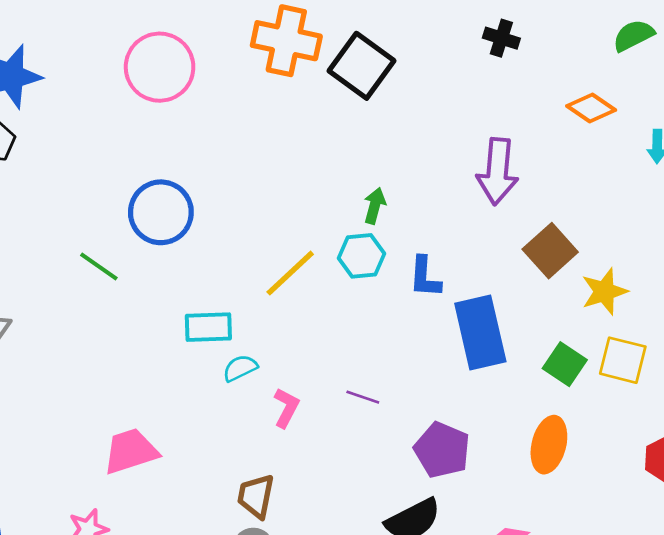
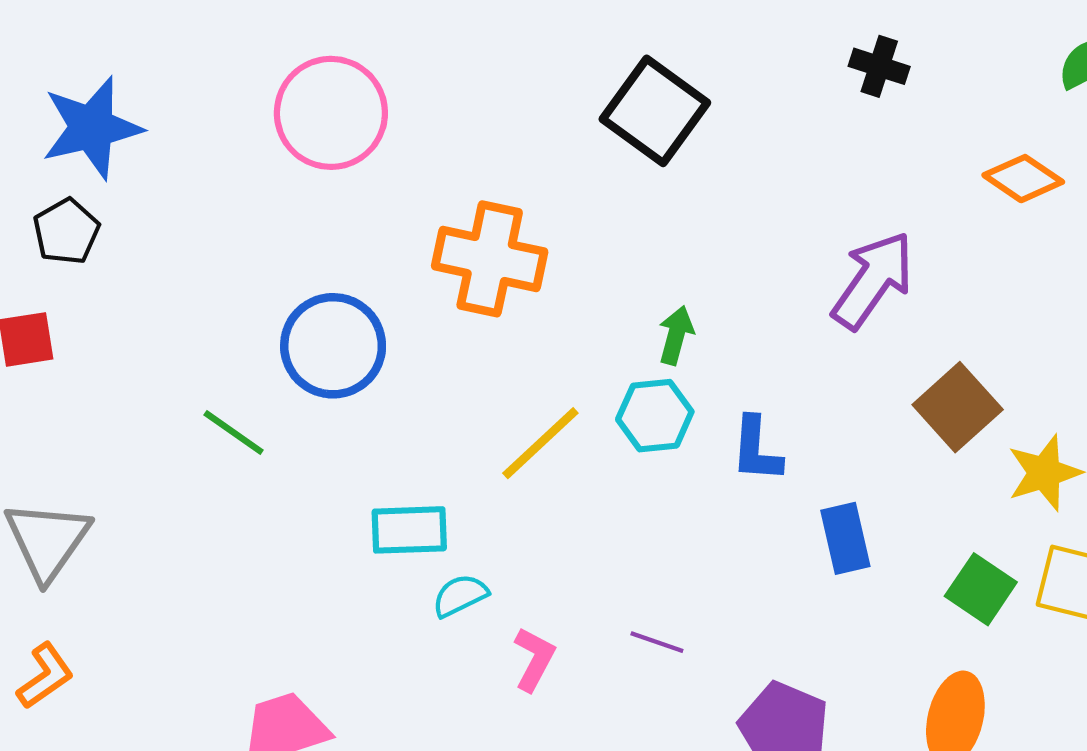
orange cross: (286, 41) -> (490, 259), moved
purple arrow: (497, 171) -> (873, 280), turned -150
blue rectangle: (480, 332) -> (845, 538), size x0.6

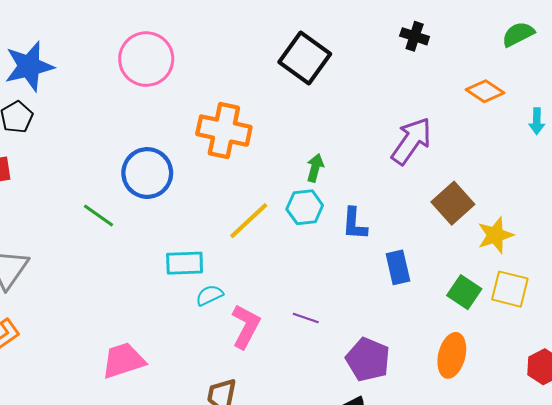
pink L-shape: (534, 659) -> (246, 326), size x1.4

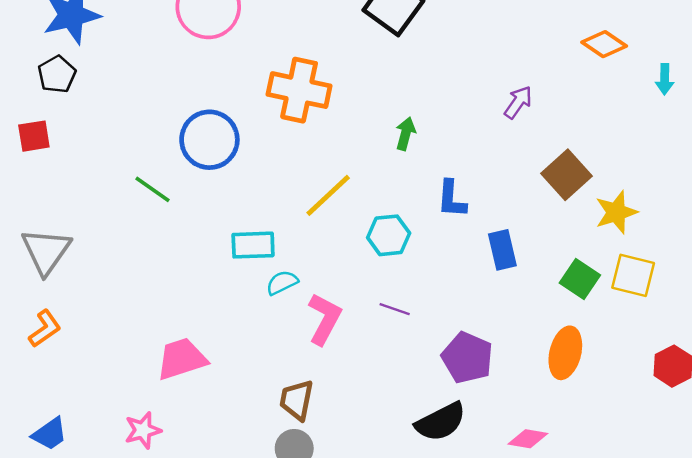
purple arrow: (411, 141) -> (518, 102), size x0.6
cyan hexagon: (305, 207) -> (389, 235), moved

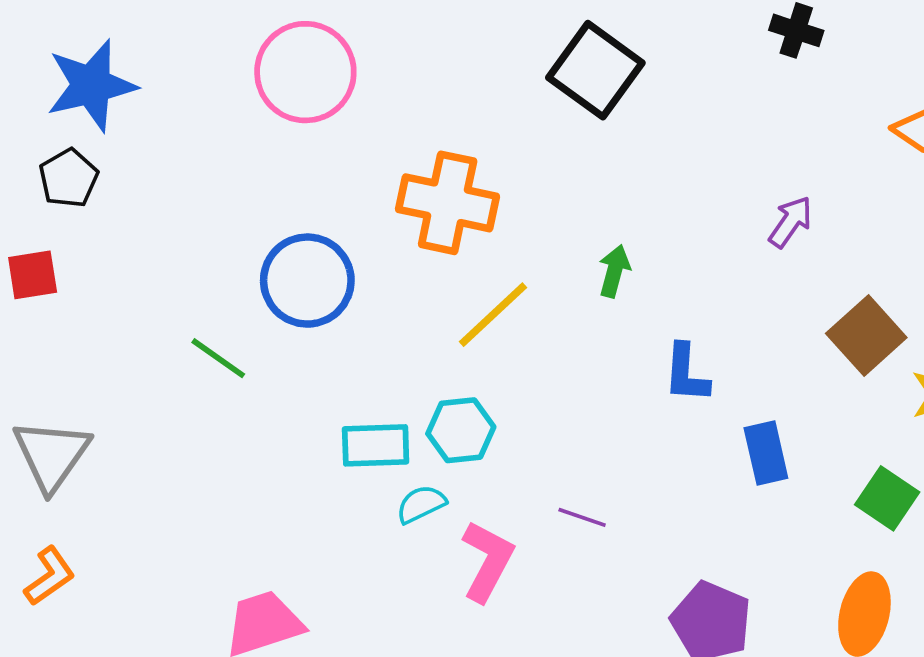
yellow line: (328, 195) -> (493, 315), moved
cyan hexagon: (389, 235) -> (461, 430), moved
purple line: (395, 309) -> (582, 517), moved

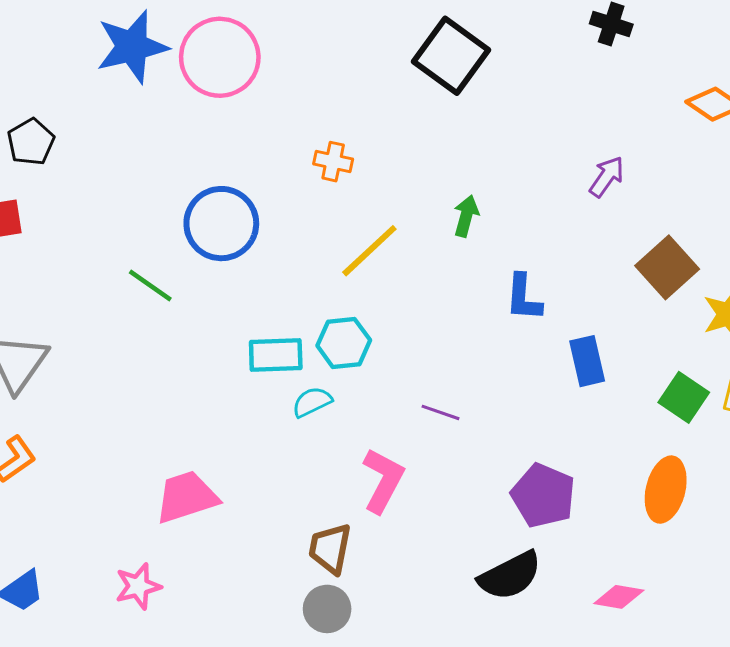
blue star: (91, 85) -> (132, 47), moved
orange cross: (448, 203) -> (333, 162), size x0.5
pink L-shape: (487, 561) -> (383, 480), moved

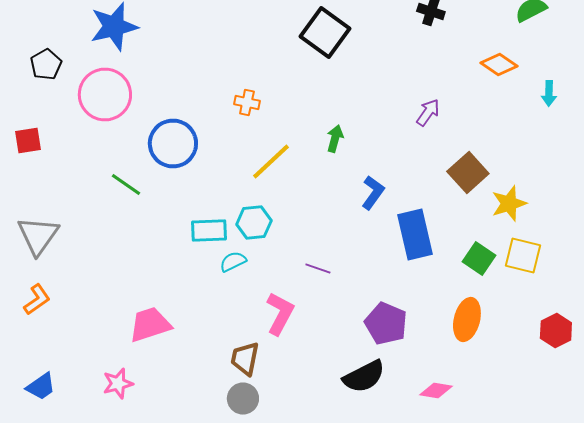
pink circle: (220, 57) -> (105, 94), moved
black pentagon: (31, 142) -> (46, 64), moved
blue L-shape: (524, 298) -> (373, 192), turned -148
blue rectangle: (587, 361) -> (415, 234), size x1.5

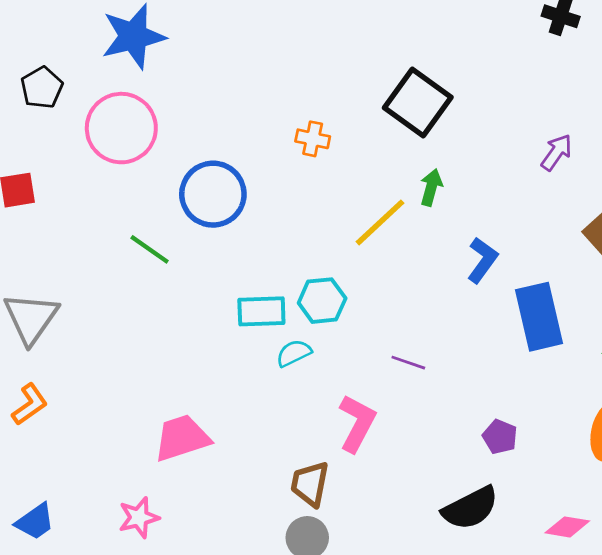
black square: (325, 32) -> (418, 102), moved
yellow line: (271, 162) -> (380, 222), moved
purple pentagon: (386, 324) -> (500, 437), size x0.6

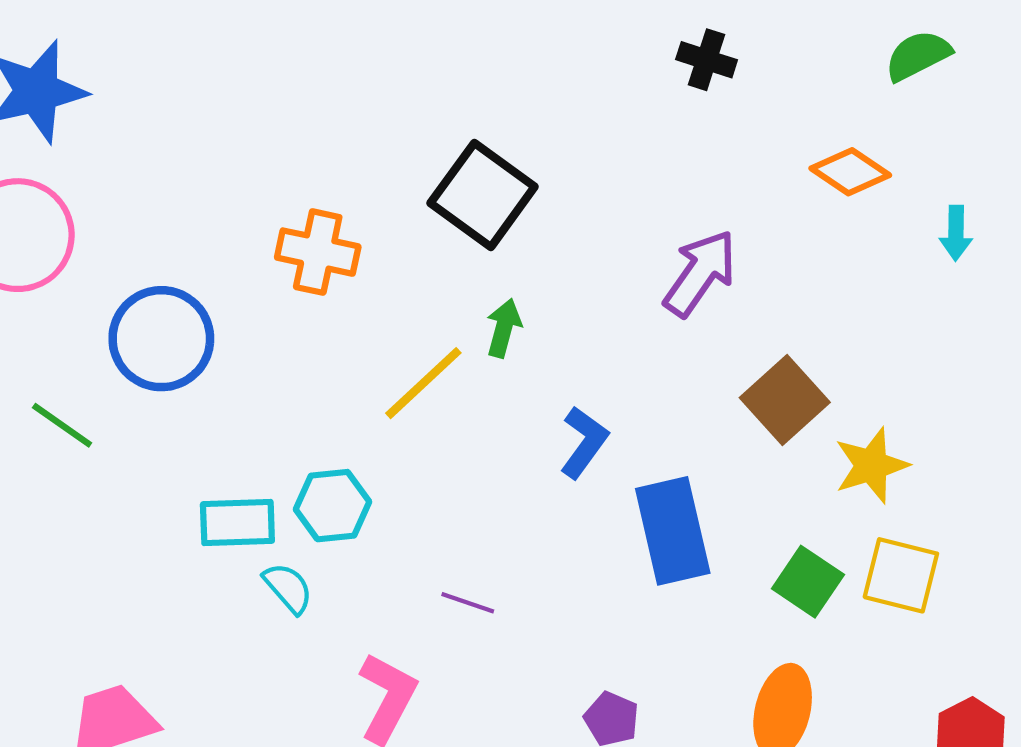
orange cross: (313, 139) -> (318, 252), size x1.5
purple arrow: (557, 152) -> (700, 273), size x1.5
cyan semicircle: (294, 353) -> (288, 588), turned 75

